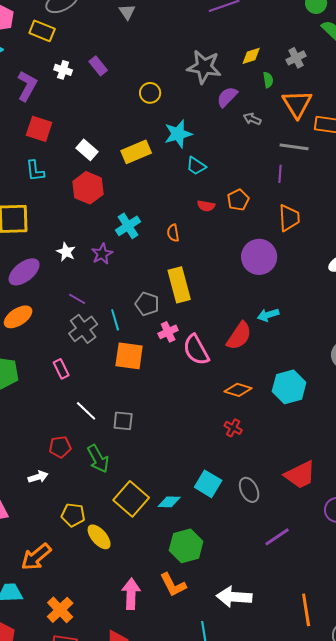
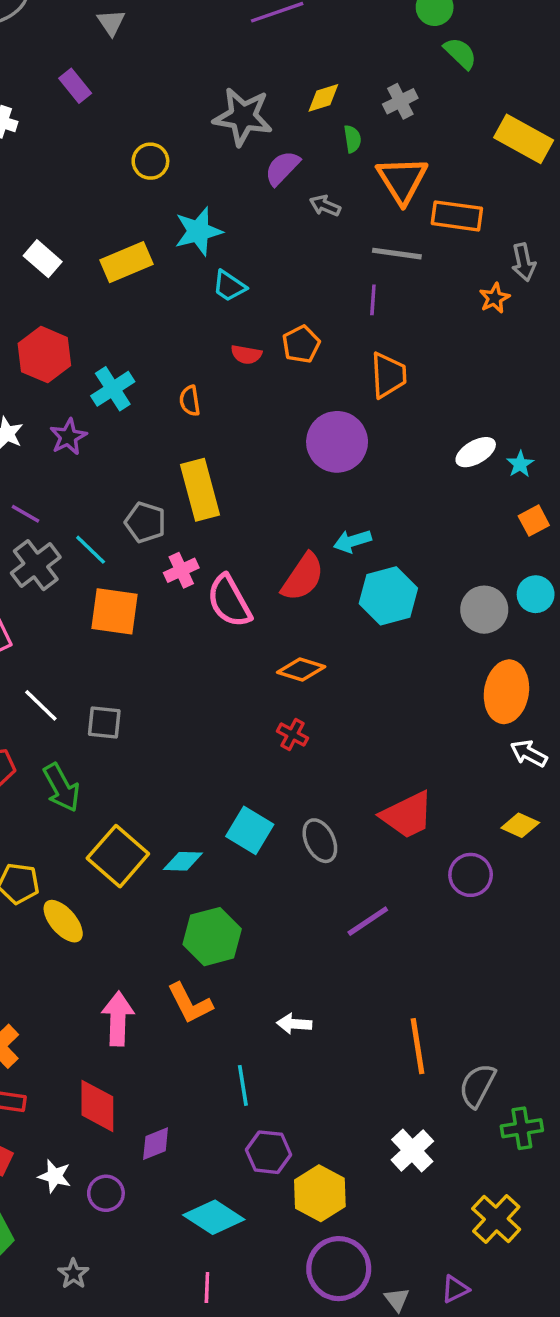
purple rectangle: (98, 66) -> (75, 86), moved
red hexagon: (88, 188) -> (44, 355), moved
cyan line: (115, 320) -> (91, 550), turned -30
cyan hexagon: (289, 387) -> (388, 596), moved
white arrow: (234, 597) -> (294, 1024), size x0.6

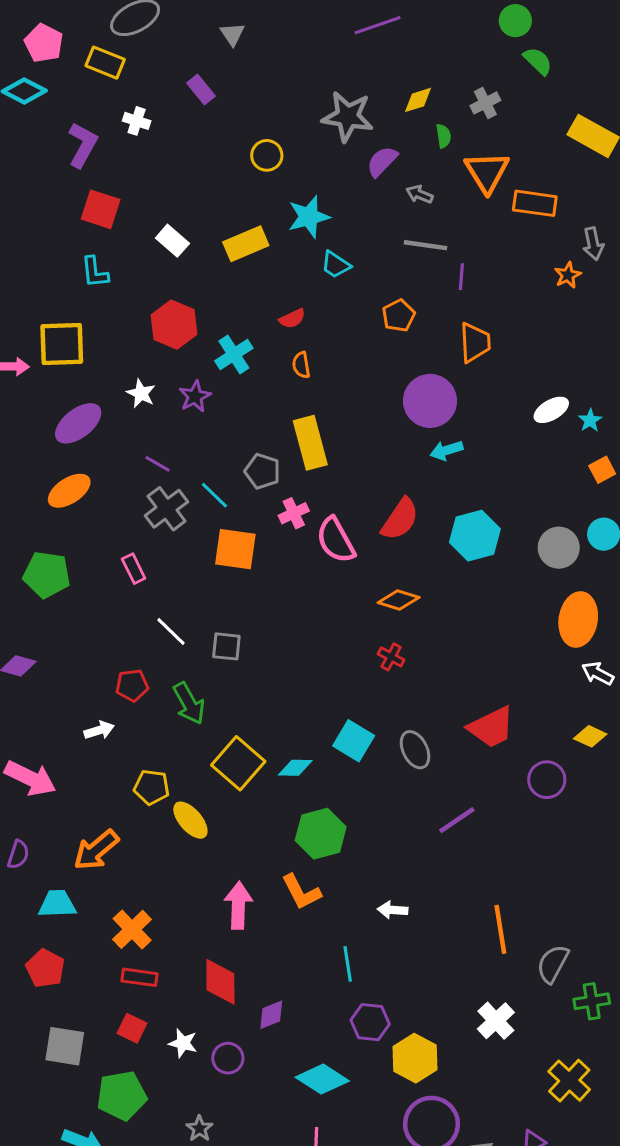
gray line: (397, 254) -> (426, 245), moved
red semicircle: (246, 355) -> (292, 319), moved, turned -35
cyan arrow: (352, 541) -> (446, 450), moved

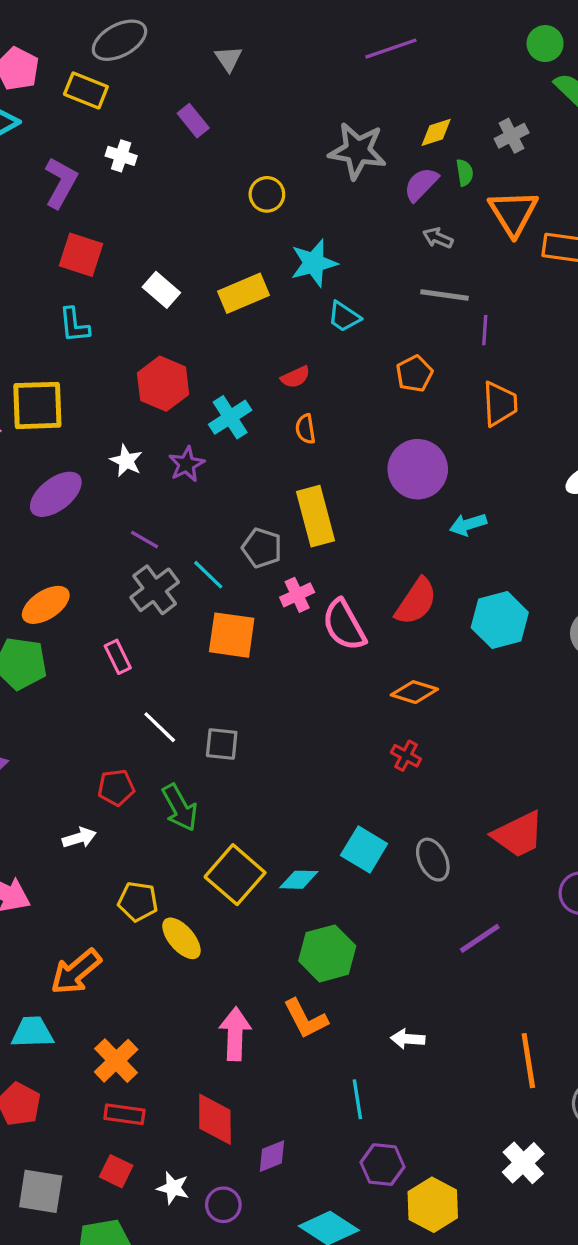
purple semicircle: (382, 161) -> (421, 184), moved
purple circle: (430, 401) -> (418, 469), moved
orange ellipse: (69, 491) -> (46, 605), moved

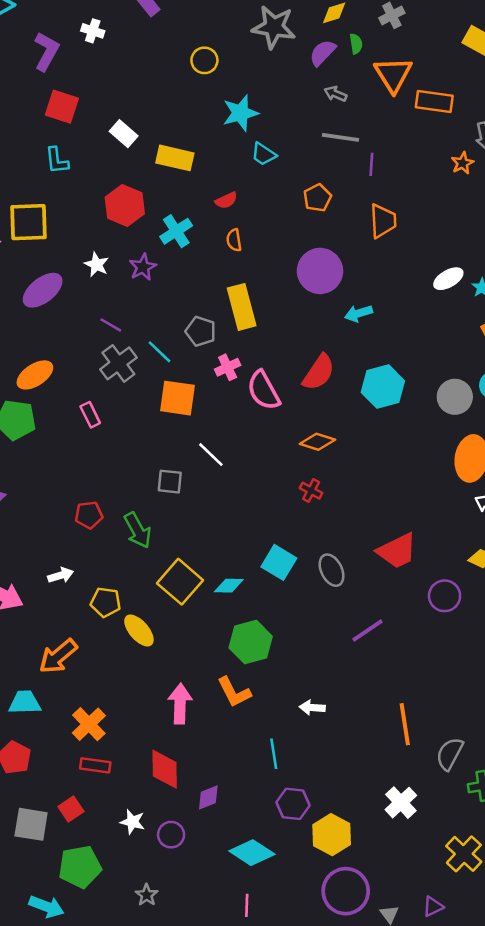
yellow rectangle: (243, 293) -> (175, 158), moved, turned 36
white line: (160, 727) -> (211, 455), moved
white arrow: (79, 838) -> (61, 575), moved
red square: (116, 1171) -> (71, 809), moved, turned 30

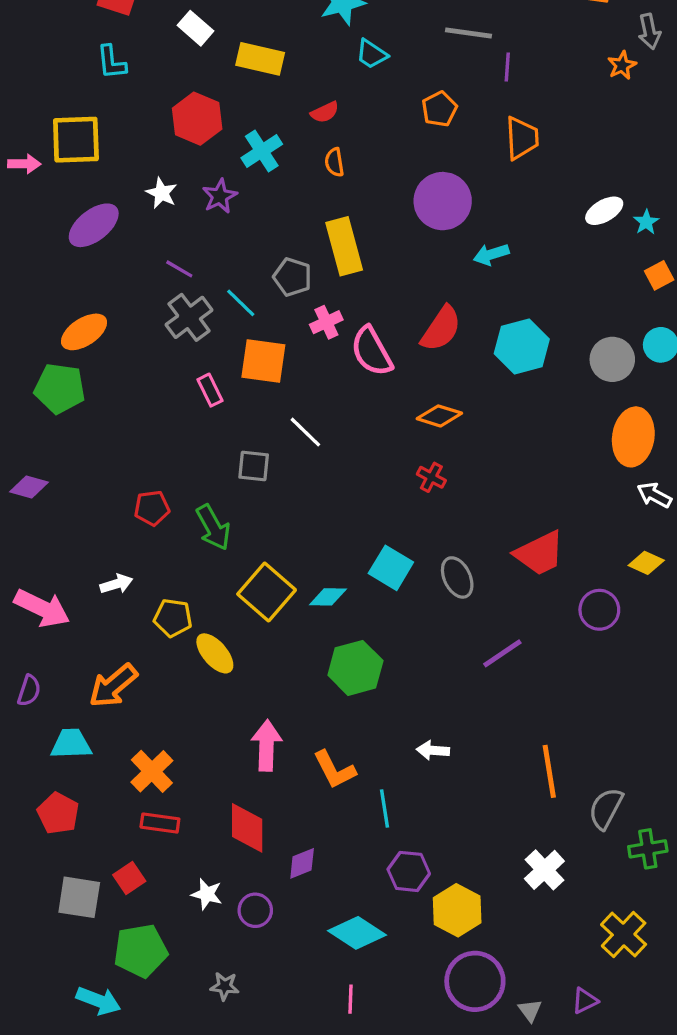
pink rectangle: (90, 415) -> (210, 390), moved
orange L-shape: (234, 692) -> (334, 770), moved
gray star: (147, 895) -> (225, 986), turned -30

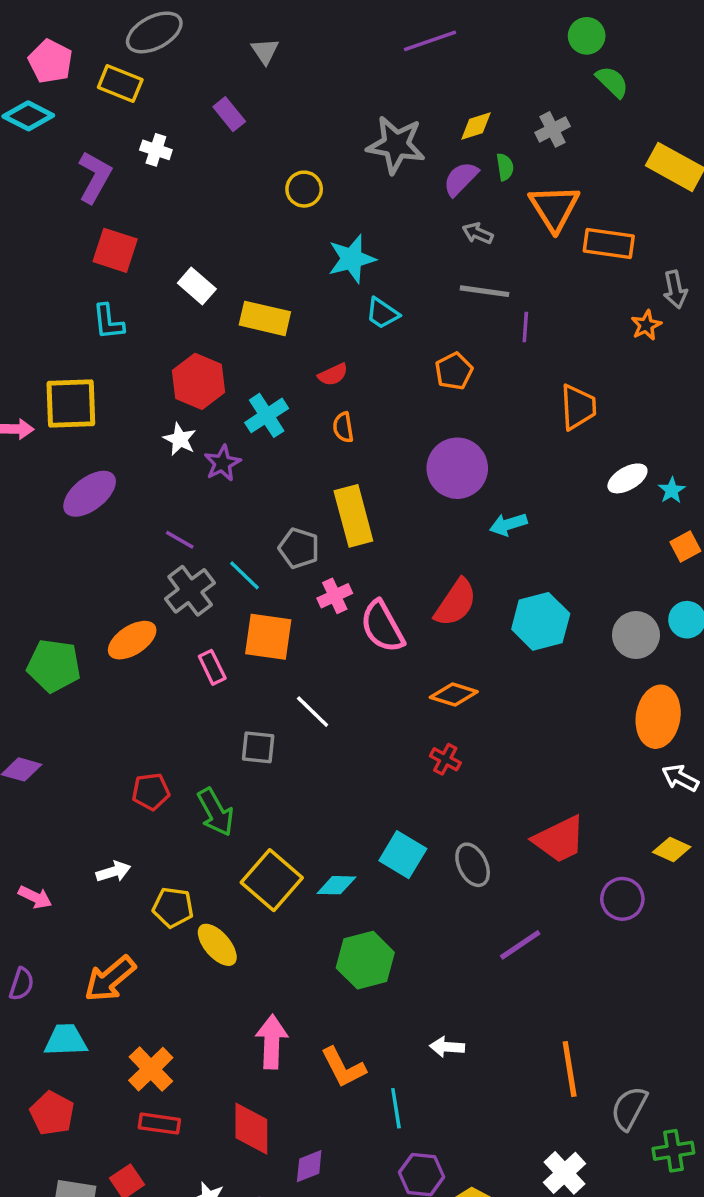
orange trapezoid: (522, 138) -> (578, 407), moved
white star: (162, 193) -> (180, 439), moved
orange ellipse: (84, 332) -> (132, 640), moved
pink arrow: (42, 608) -> (35, 897), size x0.6

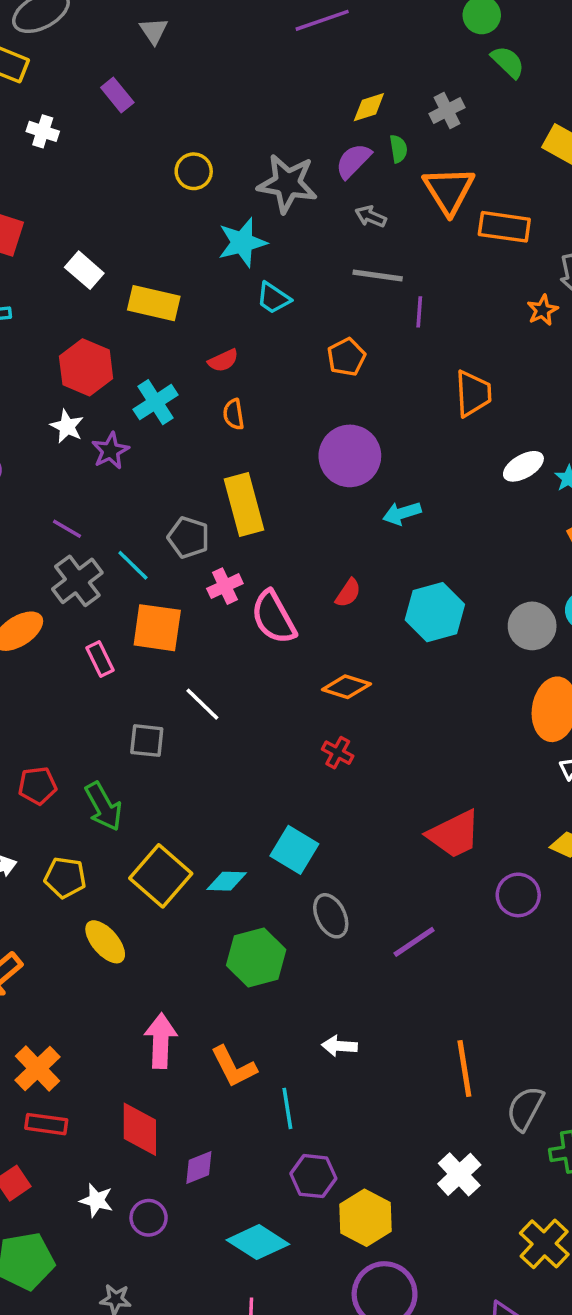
gray star: (396, 145) -> (287, 183), moved
red semicircle: (456, 603) -> (348, 593), size x0.6
gray ellipse: (473, 865) -> (331, 916), moved
yellow pentagon: (173, 907) -> (65, 878), moved

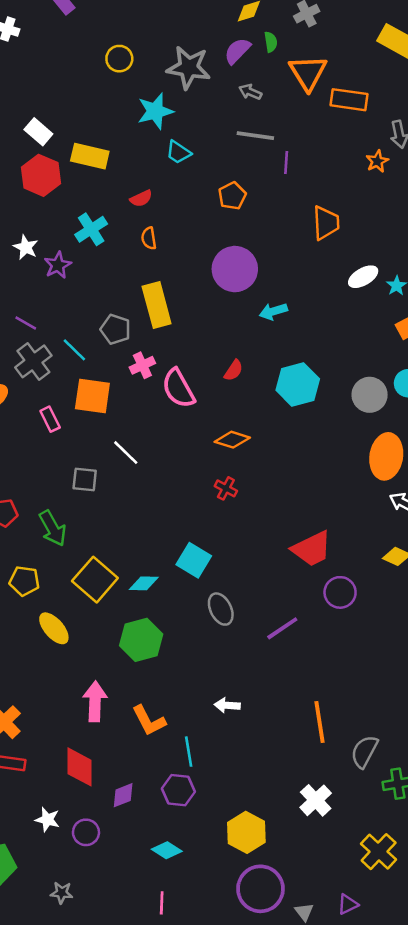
red hexagon: (86, 367) -> (41, 175), moved
purple circle: (518, 895) -> (340, 592), moved
green hexagon: (256, 957) -> (141, 640), moved
purple hexagon: (313, 1176) -> (178, 790), moved
cyan diamond: (258, 1242) -> (167, 850), size x0.7

